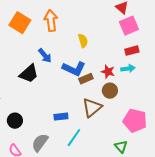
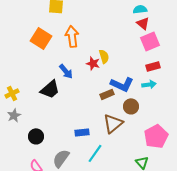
blue L-shape: (74, 69) -> (122, 84), moved
red star: (108, 72) -> (93, 63), moved
pink pentagon: (135, 121) -> (156, 136), turned 30

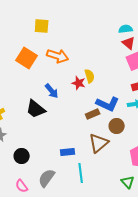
orange arrow: (72, 36) -> (58, 56), turned 115
black trapezoid: (50, 89) -> (36, 109), turned 80
cyan line: (95, 153) -> (81, 173), turned -42

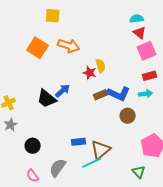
blue arrow: (52, 91) -> (63, 91), moved, turned -91
brown rectangle: (93, 114) -> (101, 95), moved
brown triangle: (99, 143) -> (101, 150), moved
cyan line: (81, 173) -> (92, 163), turned 72

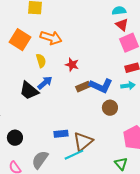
yellow semicircle: (101, 66) -> (41, 61), moved

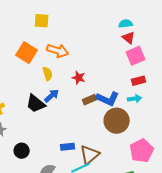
brown circle: (110, 108) -> (117, 121), size x1.6

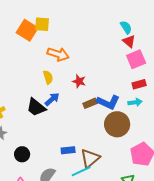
cyan semicircle: (126, 24) -> (126, 27), turned 64
orange square: (27, 53) -> (27, 30), moved

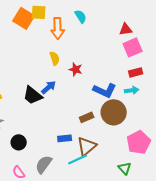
cyan semicircle: (126, 27) -> (81, 16), moved
red triangle: (129, 41) -> (126, 29), turned -48
orange arrow: (58, 54) -> (58, 28), moved, turned 70
yellow semicircle: (48, 77) -> (55, 58), moved
brown rectangle: (90, 103) -> (87, 117), moved

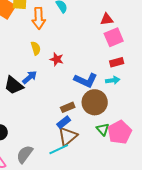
blue rectangle: (65, 138) -> (64, 122), moved, turned -32
green triangle: (125, 168) -> (103, 129), moved

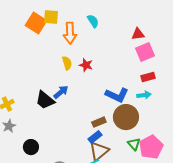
red star: (57, 59) -> (86, 65), moved

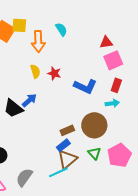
red rectangle: (148, 77) -> (116, 85), turned -56
blue L-shape: (117, 95) -> (85, 86), moved
green triangle: (134, 144) -> (94, 153), moved

